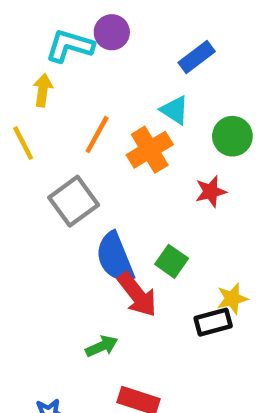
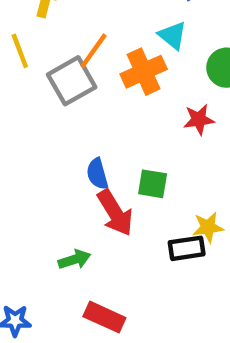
gray square: (74, 201) -> (72, 81), moved
blue semicircle: (115, 258) -> (97, 174), size x0.6
green square: (172, 261) -> (153, 184), turned -32

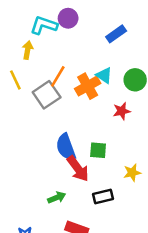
cyan triangle: (173, 35) -> (104, 75), moved
blue semicircle: (97, 174) -> (66, 147), size x1.5
black rectangle: (187, 248) -> (103, 196), moved

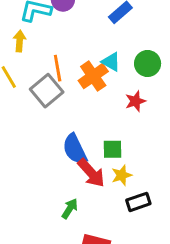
orange line: (58, 76) -> (58, 68), turned -35
yellow star: (132, 173) -> (122, 175), moved
black rectangle: (103, 196) -> (138, 202), moved
green arrow: (57, 198) -> (70, 209), turned -30

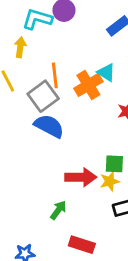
blue semicircle: (75, 149) -> (49, 126), moved, turned 140
green square: (112, 149) -> (114, 164), moved
red arrow: (91, 173) -> (81, 177), turned -52

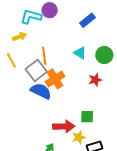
yellow arrow: (20, 47) -> (20, 37), turned 64
orange cross: (88, 85) -> (55, 79), moved
yellow star: (110, 181) -> (79, 137), moved

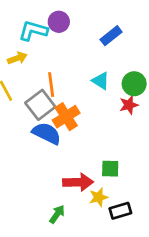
red star: (95, 80) -> (129, 105), moved

